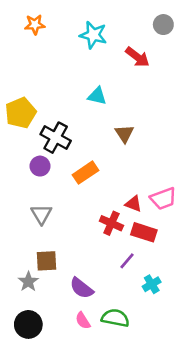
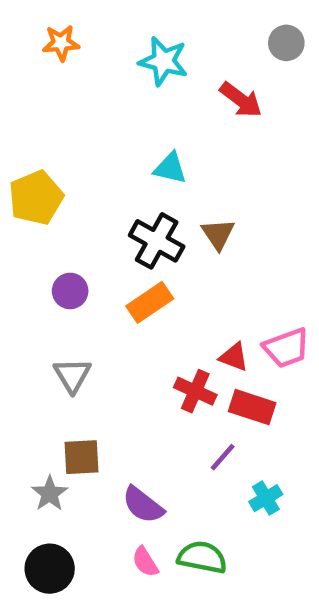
black cross: (56, 138) -> (157, 241), moved

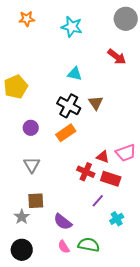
gray circle: (286, 43) -> (126, 19), size x1.5
red arrow: (241, 100) -> (117, 57), moved

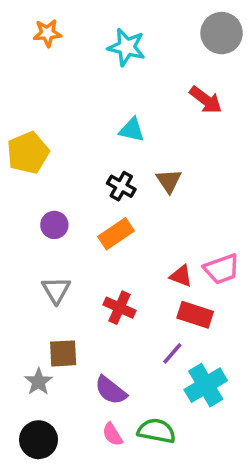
black cross: (69, 106) -> (121, 186), size x0.7
red cross: (86, 172) -> (119, 308), moved
cyan cross: (117, 219) -> (206, 385), size x1.6

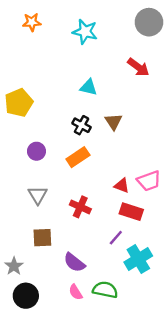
gray star: (39, 382) -> (14, 266), moved

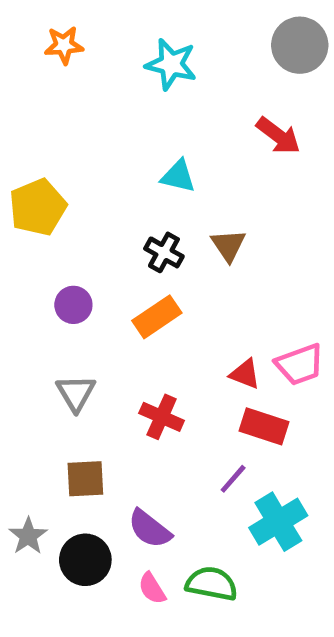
black circle: (26, 296) -> (85, 560), moved

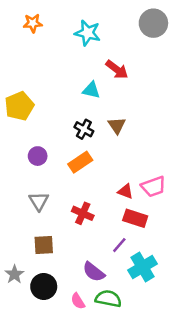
red arrow: (278, 136) -> (117, 69), moved
purple semicircle: (150, 529) -> (94, 272), moved

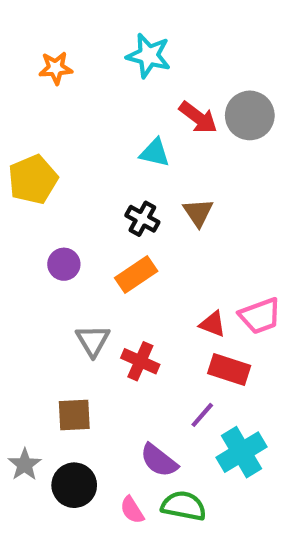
orange star: (33, 23) -> (56, 68), moved
gray circle: (153, 23) -> (250, 115), moved
gray triangle: (39, 201) -> (93, 341), moved

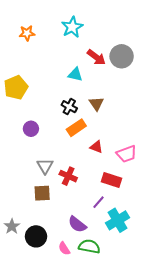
cyan star: (149, 56) -> (72, 27), turned 30
orange rectangle: (136, 275) -> (76, 128), moved
red triangle: (213, 324) -> (96, 147), moved
brown square: (74, 415) -> (42, 193), moved

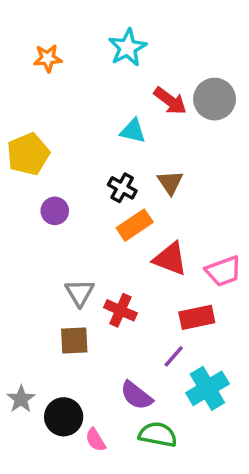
purple circle: (31, 129) -> (55, 211), moved
red triangle: (96, 147) -> (170, 259), size x1.5
red rectangle: (111, 180) -> (197, 317), turned -30
pink semicircle: (64, 248) -> (96, 440), moved

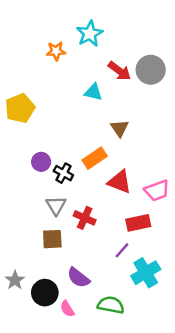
orange star: (48, 58) -> (56, 51), moved
black cross: (122, 188) -> (63, 173), moved
purple circle: (55, 211) -> (41, 162), moved
purple semicircle: (136, 395) -> (78, 278), moved

